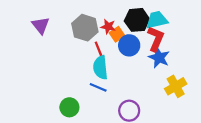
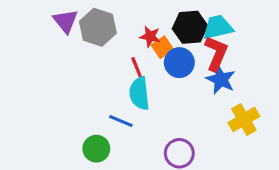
purple triangle: (41, 25) -> (66, 21), moved
gray hexagon: (85, 28) -> (98, 27), moved
blue line: (98, 87) -> (121, 121), moved

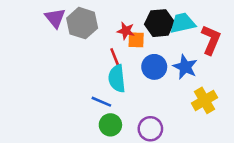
orange square: (162, 47) -> (136, 40), turned 36
red L-shape: (216, 53) -> (211, 40), moved
blue circle: (179, 63) -> (154, 67), moved
green circle: (96, 149) -> (110, 125), moved

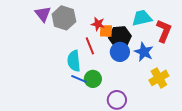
black hexagon: (159, 23) -> (120, 37), moved
cyan semicircle: (117, 78) -> (74, 61), moved
green circle: (110, 125) -> (93, 79), moved

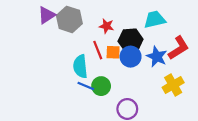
purple triangle: (43, 14) -> (46, 15), turned 36
orange square: (106, 31) -> (113, 52), moved
red L-shape: (164, 31) -> (179, 48), moved, turned 35

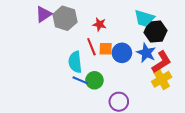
cyan trapezoid: (155, 19) -> (144, 18), turned -150
black hexagon: (131, 40) -> (155, 32), moved
red L-shape: (179, 48) -> (162, 62), moved

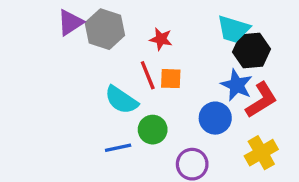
blue circle: (122, 53) -> (215, 118), moved
cyan semicircle: (75, 62) -> (121, 100), turned -50
yellow cross: (162, 79) -> (261, 153), moved
blue line: (80, 80) -> (118, 148), moved, turned -35

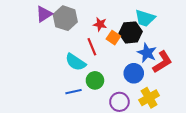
black hexagon: (251, 51) -> (131, 32), moved
orange square: (171, 79) -> (113, 38), moved, turned 32
yellow cross: (261, 153) -> (149, 98), moved

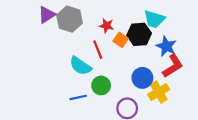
blue star: (147, 53) -> (166, 46), moved
yellow cross: (149, 98) -> (159, 92), moved

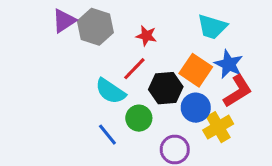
black hexagon: (139, 34) -> (166, 88), moved
orange square: (121, 40) -> (196, 70), moved, size x1.5
red line: (98, 50) -> (134, 69), turned 66
blue line: (78, 97) -> (107, 135), turned 63

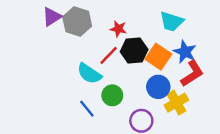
black hexagon: (166, 88) -> (134, 51), moved

